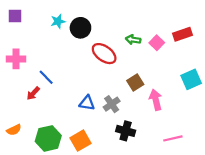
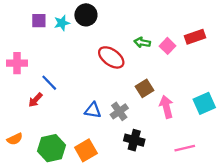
purple square: (15, 16) -> (39, 21), moved
black circle: (80, 28) -> (86, 15), moved
cyan square: (191, 79) -> (204, 103), moved

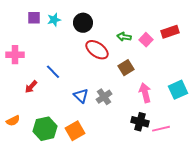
black circle: (86, 15) -> (83, 23), moved
blue line: (49, 83) -> (53, 72), moved
brown square: (145, 88) -> (126, 68), moved
blue triangle: (93, 110) -> (81, 96), turned 35
black cross: (134, 140) -> (140, 122), moved

